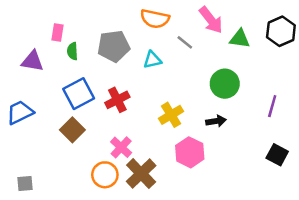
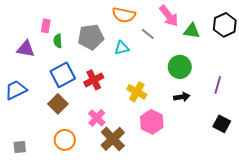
yellow cross: (171, 115) -> (137, 92), turned -30
black arrow: (216, 121) -> (182, 97), moved
orange circle: (105, 175) -> (65, 140), moved

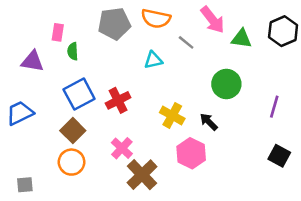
gray pentagon: (91, 37) -> (114, 24), moved
black arrow: (182, 97) -> (209, 122), moved, turned -126
orange circle: (65, 140) -> (72, 162), moved

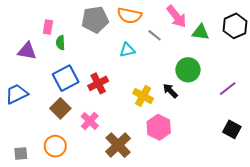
purple line: (274, 107) -> (228, 89), turned 36
black arrow: (209, 122) -> (170, 91), moved
pink cross: (122, 148) -> (90, 121), moved
orange circle: (72, 162) -> (55, 146), moved

